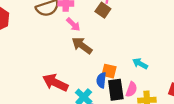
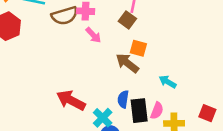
brown arrow: (82, 46) -> (127, 63), moved
orange square: (109, 71) -> (138, 48), moved

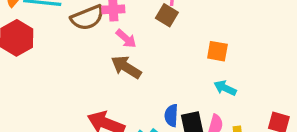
orange square: (138, 48) -> (217, 51), moved
brown arrow: (127, 63) -> (126, 67), moved

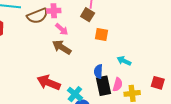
orange square: (217, 51) -> (101, 35), moved
blue semicircle: (171, 115) -> (98, 71), moved

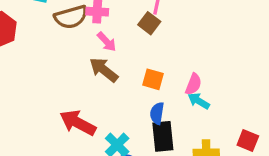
orange square: (101, 35) -> (153, 79), moved
pink semicircle: (118, 85) -> (193, 84), moved

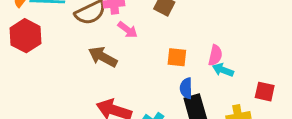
brown arrow: (104, 70) -> (103, 57), moved
red square: (248, 140) -> (265, 92), moved

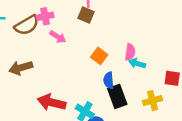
brown arrow: (103, 57) -> (21, 68), moved, turned -40
orange square: (177, 57) -> (99, 56), turned 35

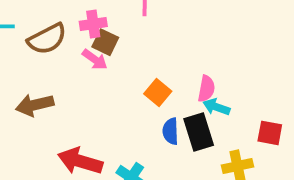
brown square: (86, 15) -> (105, 42), moved
pink cross: (45, 16) -> (93, 24), moved
black rectangle: (117, 96) -> (199, 132), moved

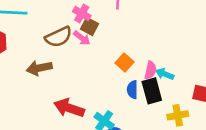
pink cross: (93, 24) -> (82, 14), turned 36
brown semicircle: (47, 39) -> (59, 37), moved
pink semicircle: (206, 89) -> (150, 70), moved

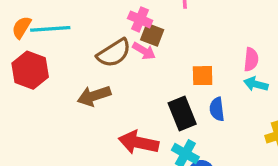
orange square: (125, 63) -> (203, 76), turned -36
pink semicircle: (150, 70) -> (251, 59), moved
black rectangle: (152, 91) -> (182, 114), moved

